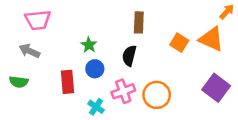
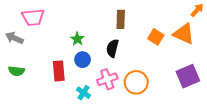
gray arrow: (29, 51) -> (14, 38), moved
purple square: (216, 88) -> (188, 76), turned 30

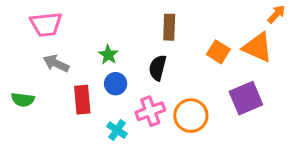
gray arrow: (14, 38) -> (56, 63), moved
purple square: (188, 76) -> (246, 98), moved

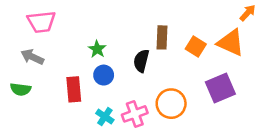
brown rectangle: (169, 27) -> (162, 37), moved
gray arrow: (56, 63) -> (32, 57), moved
pink cross: (150, 111) -> (135, 114), moved

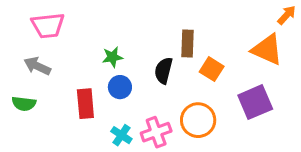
orange square: (196, 47) -> (212, 69), moved
green star: (97, 49) -> (112, 57), turned 30

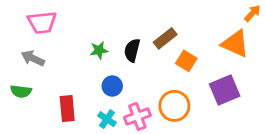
brown rectangle: (188, 44) -> (165, 38), turned 50
black semicircle: (164, 71) -> (132, 50), moved
blue circle: (120, 87) -> (112, 86), moved
red rectangle: (85, 104) -> (67, 109), moved

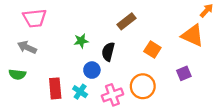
brown rectangle: (165, 38) -> (127, 21), moved
black semicircle: (132, 50) -> (108, 52), moved
purple square: (225, 90) -> (184, 73), size x0.6
cyan cross: (107, 119) -> (80, 92), moved

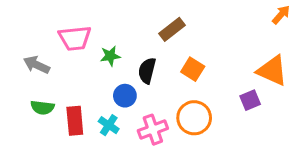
pink trapezoid: (35, 18) -> (75, 38), moved
orange triangle: (192, 35) -> (272, 71), moved
orange square: (152, 49) -> (193, 69), moved
green semicircle: (17, 74) -> (42, 107), moved

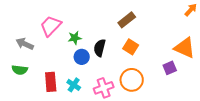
brown rectangle: (172, 29) -> (127, 20), moved
pink trapezoid: (75, 38) -> (51, 26), turned 140
blue circle: (125, 96) -> (82, 57), moved
green semicircle: (42, 107) -> (20, 70), moved

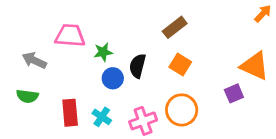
pink trapezoid: (51, 26) -> (70, 36), turned 50

